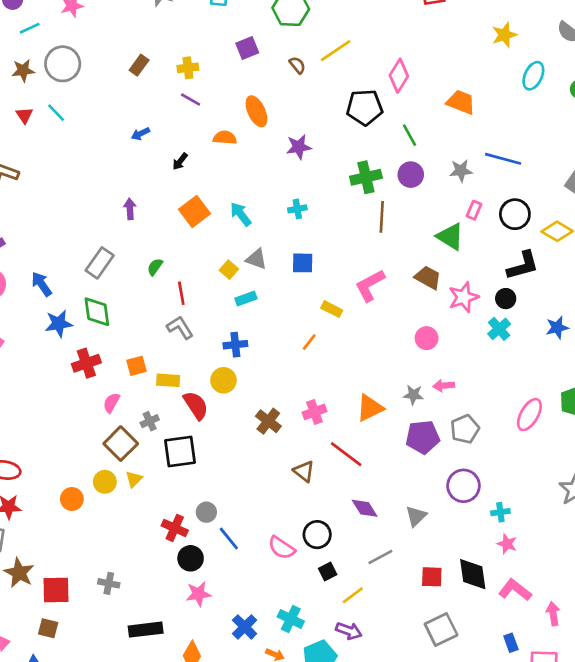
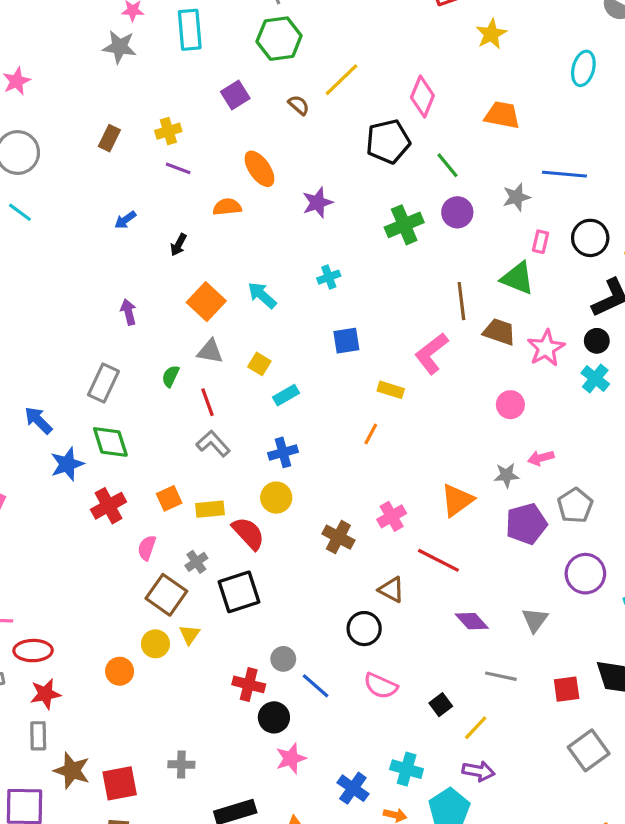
yellow star: (504, 35) -> (491, 34), moved
brown line: (382, 217) -> (461, 301), moved
gray triangle: (256, 259) -> (210, 351), moved
black circle: (317, 535) -> (364, 629), moved
gray line: (380, 557) -> (501, 676), turned 50

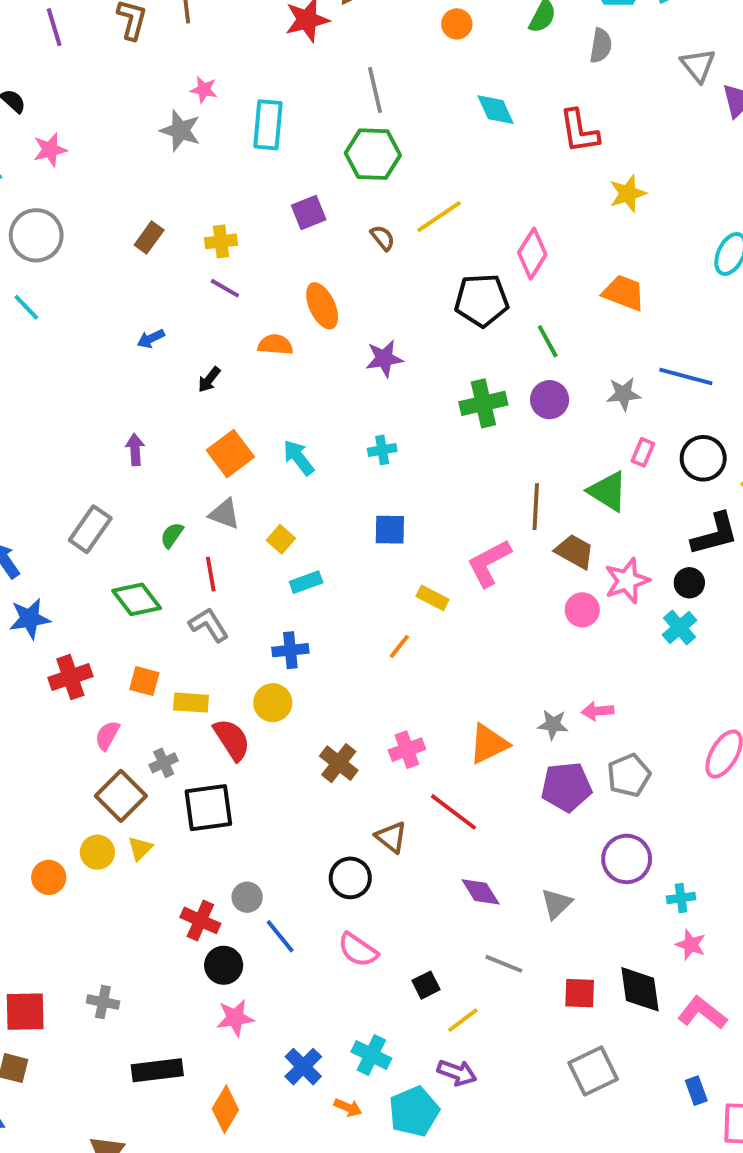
pink circle: (510, 405) -> (582, 610), moved
green diamond: (110, 442) -> (137, 599), moved, turned -30
orange square: (169, 498) -> (144, 681), turned 30

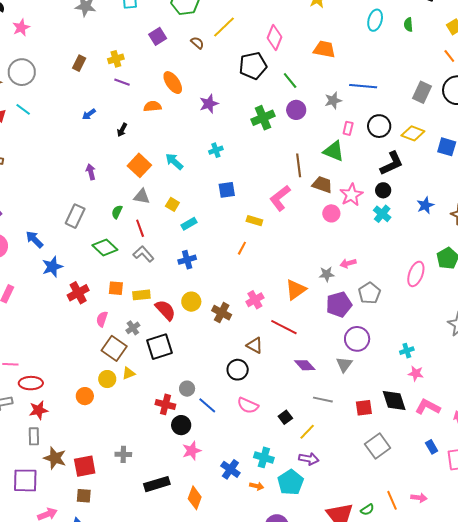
yellow circle: (273, 703) -> (191, 302), moved
yellow triangle: (140, 848) -> (129, 373), turned 32
purple circle: (627, 859) -> (357, 339), moved

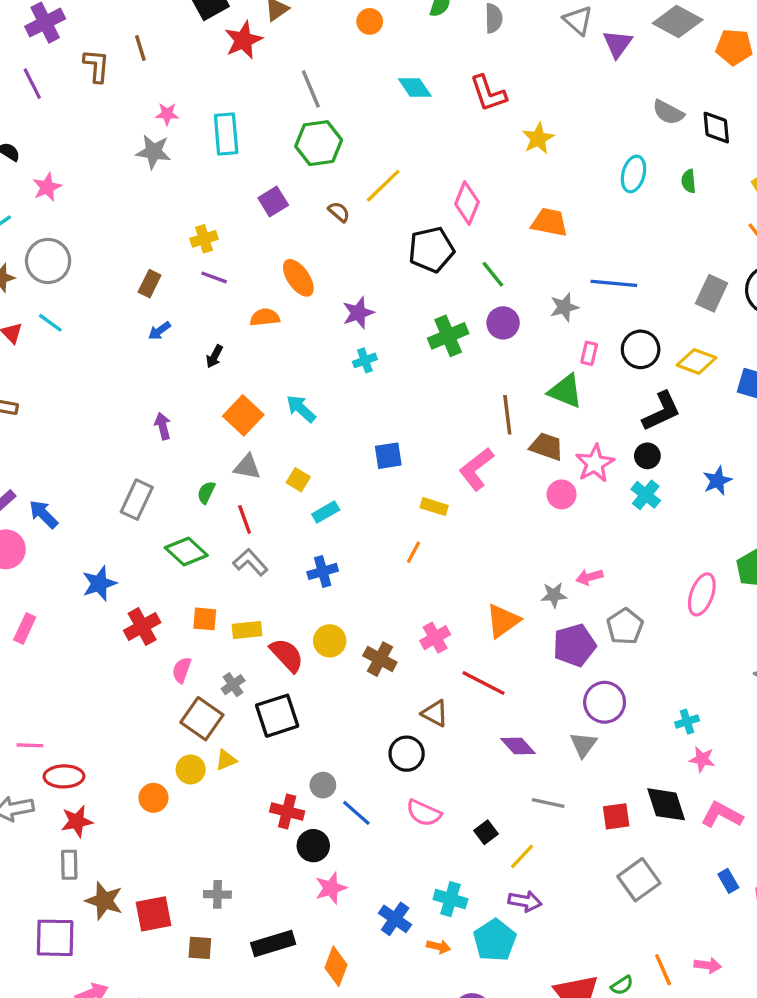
brown rectangle: (79, 63) -> (150, 284), moved
cyan cross: (216, 150) -> (365, 360), moved
blue arrow: (34, 239) -> (43, 514), moved
brown square: (84, 496) -> (200, 948), moved

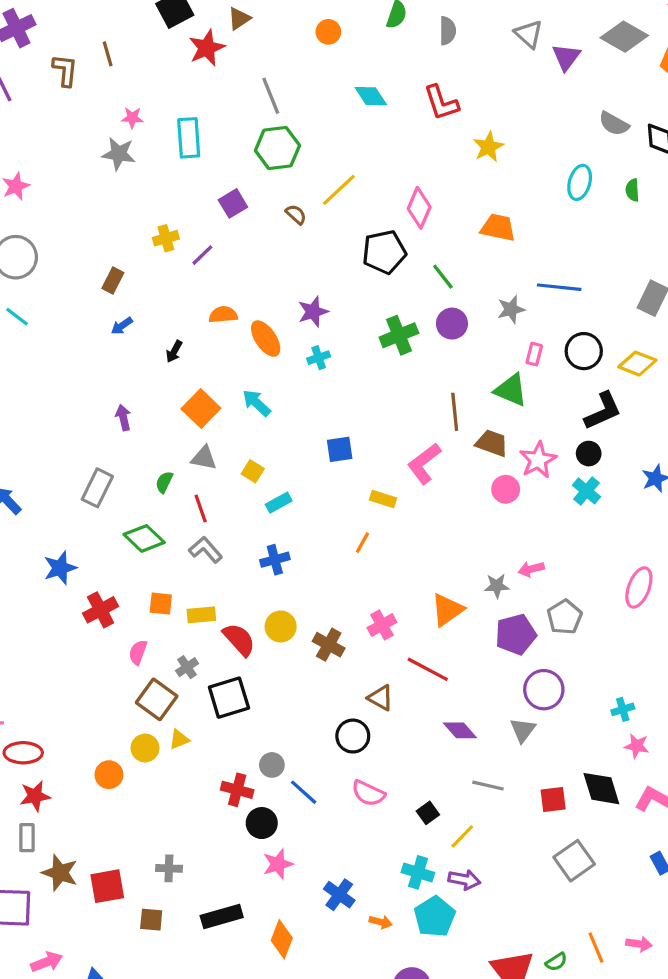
purple line: (214, 277) -> (202, 255), moved, turned -65
orange ellipse: (298, 278) -> (266, 339), moved
cyan cross: (450, 899) -> (418, 872), moved

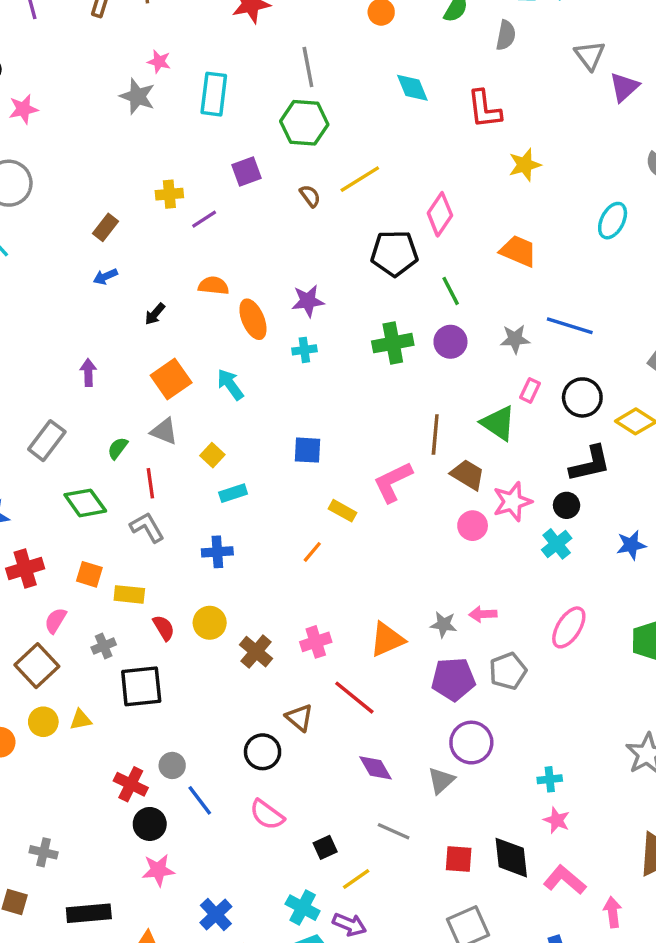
pink ellipse: (639, 587) -> (569, 627), moved
red semicircle: (239, 640) -> (164, 628), size x0.7
brown square: (157, 699) -> (37, 666), moved

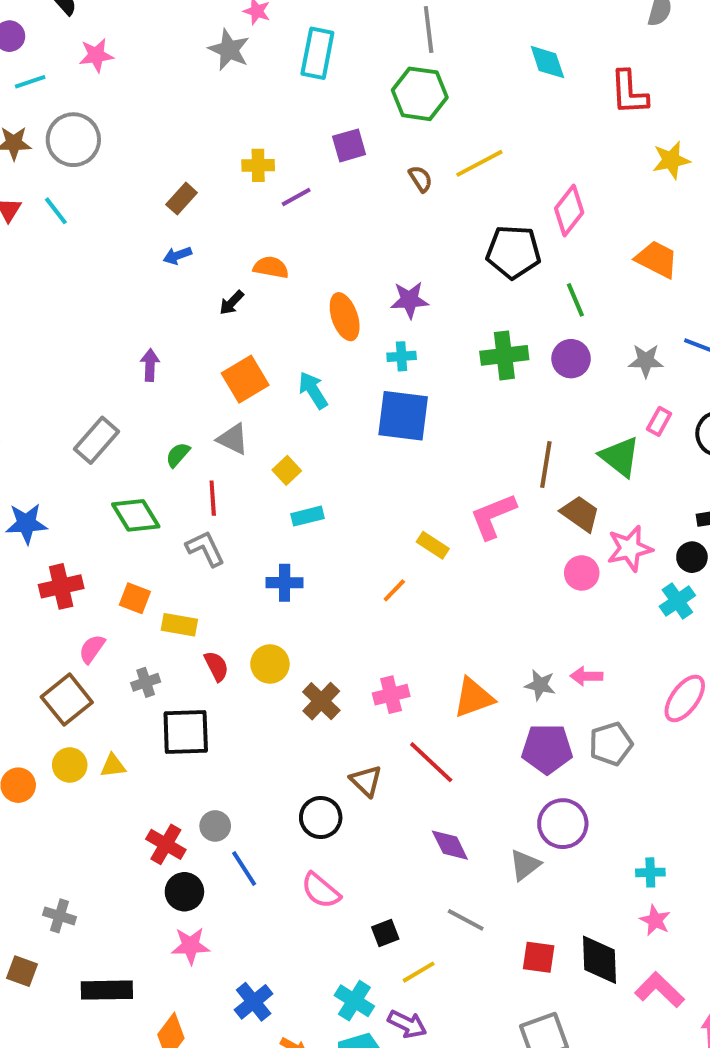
orange semicircle: (214, 286) -> (271, 267), moved
blue square: (307, 450) -> (403, 416), moved, size x1.6

